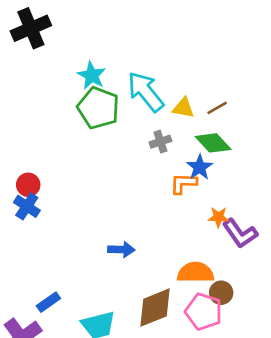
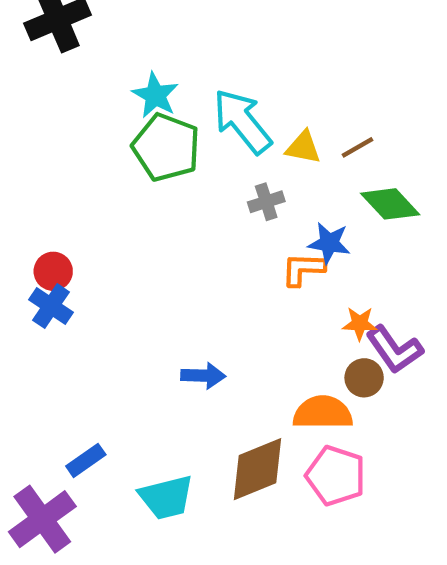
green diamond: (213, 143) -> (390, 204), moved
blue star: (200, 167) -> (329, 243), turned -30
brown circle: (221, 293) -> (364, 378), moved

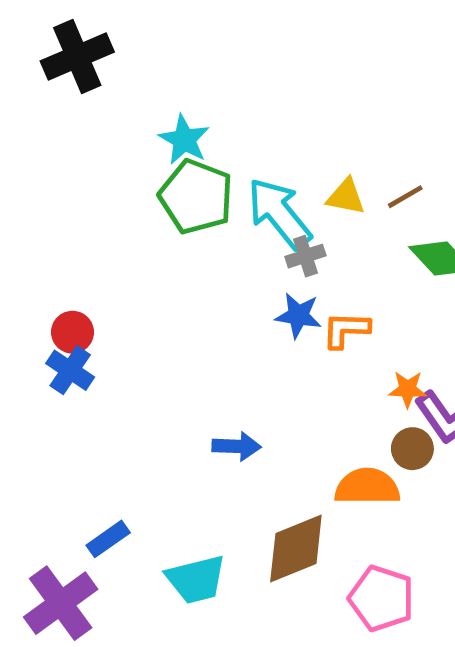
cyan arrow: (242, 121) -> (279, 213), moved
blue star: (329, 243) -> (298, 316), moved
pink pentagon: (336, 476) -> (381, 598), moved

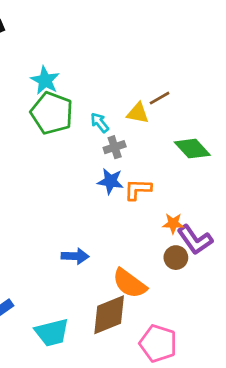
brown line: (405, 197) -> (160, 98), moved
cyan arrow: (279, 213) -> (100, 123), size x0.5
orange semicircle: (367, 487) -> (130, 283), moved, turned -144

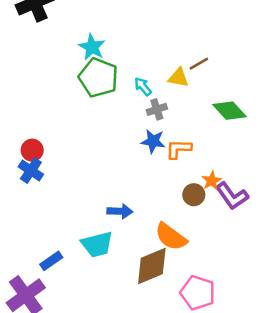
orange star: (173, 223) -> (212, 181), turned -30
brown circle: (176, 258) -> (194, 195), moved
cyan trapezoid: (52, 332) -> (97, 244), moved

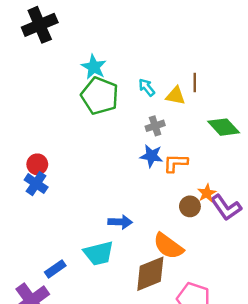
brown line: (199, 64) -> (195, 83), turned -60
cyan arrow: (143, 87) -> (147, 87), moved

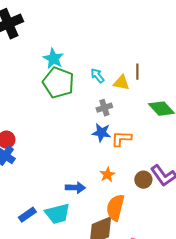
orange star: (207, 193) -> (107, 175), moved
brown circle: (190, 206) -> (143, 180), moved
orange semicircle: (168, 246) -> (115, 208), turned 68
blue rectangle: (55, 269) -> (27, 215), moved

